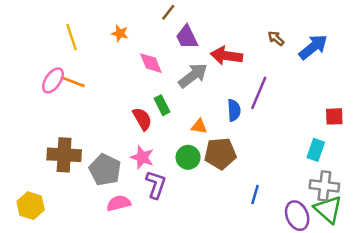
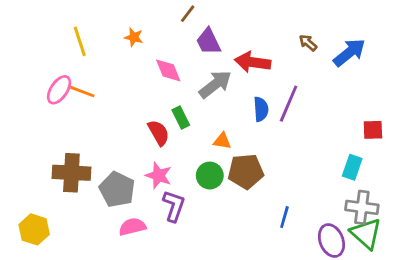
blue semicircle: (234, 110) -> (261, 109), moved

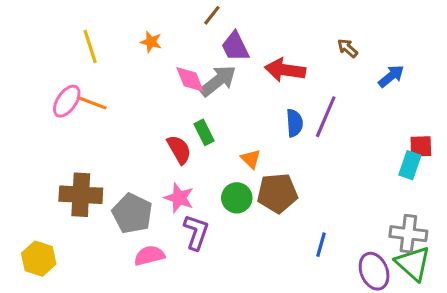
blue arrow: (349, 52) -> (391, 76), moved, size x0.7
gray arrow: (215, 84) -> (218, 81), moved
orange triangle: (222, 141) -> (251, 159), turned 36
cyan rectangle: (352, 167) -> (410, 165), moved

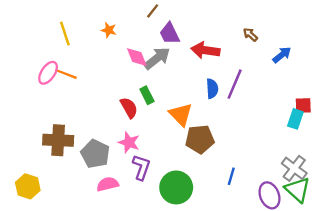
orange triangle: (251, 159) -> (181, 114), size x1.6
green circle: (237, 198) -> (176, 187), moved, size x1.5
gray cross: (408, 234) -> (294, 168), turned 30

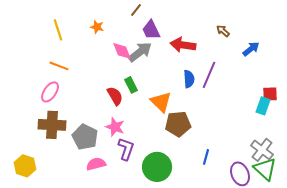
pink ellipse: (48, 73) -> (50, 92), moved

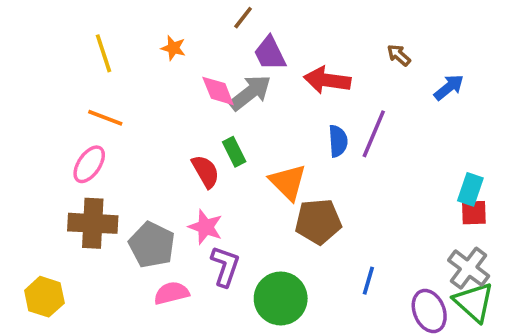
red square: (270, 94) -> (474, 213), moved

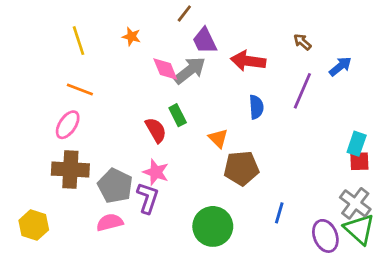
purple line: (374, 134) -> (302, 91), moved
orange triangle: (288, 182) -> (218, 138), size x0.7
purple L-shape: (225, 266) -> (148, 198), moved
pink semicircle: (171, 293) -> (110, 222), moved

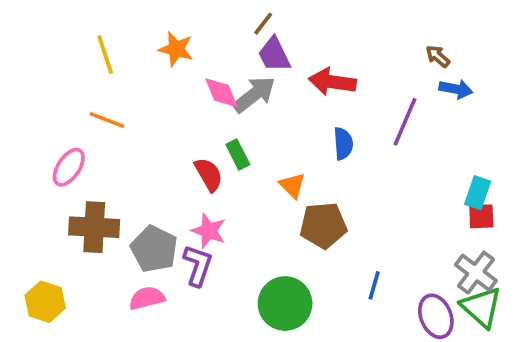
brown line: (184, 13) -> (263, 24), moved
orange star: (131, 36) -> (176, 49), size x1.4
brown arrow: (302, 42) -> (438, 56), moved
blue arrow: (340, 66) -> (456, 89), turned 50
pink ellipse: (68, 125) -> (69, 167), moved

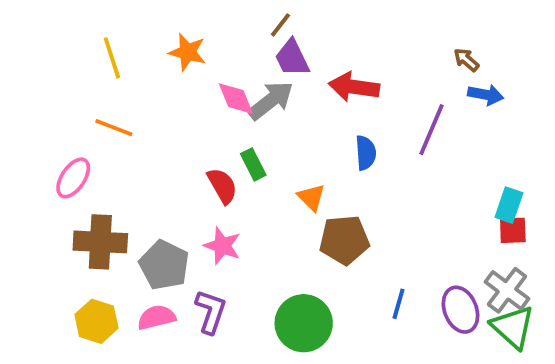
purple L-shape: (198, 265) -> (211, 312), moved
yellow hexagon: (45, 302) -> (96, 321), moved
purple ellipse: (436, 316) -> (460, 310), moved

